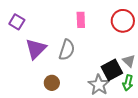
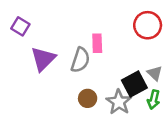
pink rectangle: (81, 20) -> (97, 43), moved
brown circle: (52, 83) -> (88, 98), moved

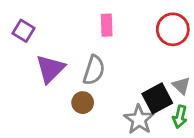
pink rectangle: (97, 43) -> (107, 25), moved
brown circle: (88, 98) -> (83, 103), moved

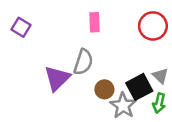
purple triangle: (50, 69) -> (57, 78), moved
brown circle: (83, 103) -> (104, 89), moved

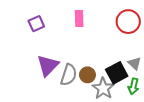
purple square: (21, 27) -> (36, 24), moved, turned 35
gray semicircle: (83, 62) -> (69, 75), moved

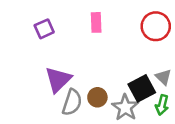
gray semicircle: (69, 75) -> (72, 102), moved
brown circle: (87, 75) -> (97, 97), moved

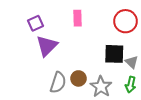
purple triangle: (58, 80) -> (47, 46), moved
black square: (142, 88) -> (114, 54), moved, turned 30

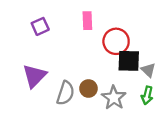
red circle: (125, 21) -> (116, 41), moved
purple triangle: (47, 46) -> (34, 76), moved

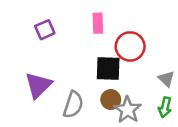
black square: (129, 61) -> (108, 68), moved
brown circle: (88, 88) -> (111, 99), moved

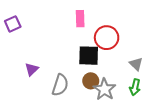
purple square: (45, 30) -> (13, 24), moved
purple triangle: (38, 85) -> (32, 69), size x0.6

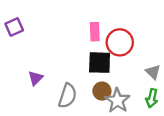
pink rectangle: (80, 19) -> (95, 32), moved

